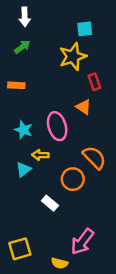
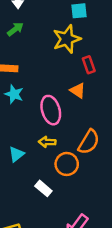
cyan star: (23, 130) -> (14, 94), moved
yellow arrow: (40, 155) -> (47, 142), moved
orange semicircle: (94, 157) -> (89, 142), turned 75

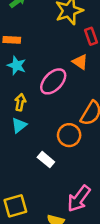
pink ellipse: (51, 110) -> (53, 81), turned 60
yellow arrow: (47, 142) -> (20, 102), moved, turned 98

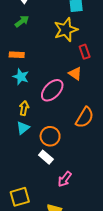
orange circle: (69, 135) -> (50, 136), moved
pink arrow: (79, 199) -> (65, 179), moved, size x0.7

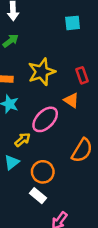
yellow star: (66, 30) -> (42, 72), moved
yellow arrow: (24, 108) -> (22, 140), moved, turned 40

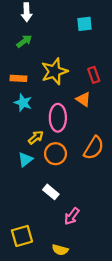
pink ellipse: (45, 119) -> (58, 118), turned -44
orange circle: (43, 172) -> (56, 154), moved

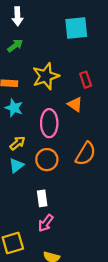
cyan square: (84, 24) -> (76, 28), size x1.5
yellow arrow: (36, 137) -> (17, 143), moved
white rectangle: (51, 192) -> (42, 198), turned 42
pink arrow: (72, 216) -> (46, 223), moved

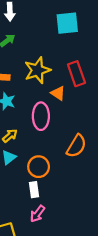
red rectangle: (86, 80) -> (76, 74), size x1.5
orange triangle: (75, 104) -> (58, 93), moved
orange circle: (47, 160) -> (39, 167), moved

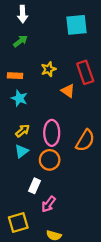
yellow star: (37, 70) -> (48, 69), size x0.6
pink ellipse: (41, 116) -> (52, 133), moved
white rectangle: (34, 190) -> (34, 186), moved, turned 32

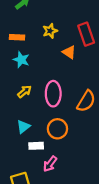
cyan triangle: (21, 151) -> (23, 127), moved
orange circle: (50, 160) -> (57, 129), moved
white rectangle: (34, 186) -> (36, 146), turned 64

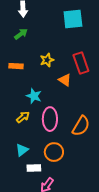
cyan star: (21, 60) -> (34, 96), moved

